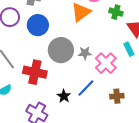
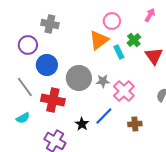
green cross: (116, 12) -> (134, 40), turned 32
blue circle: (38, 25) -> (47, 65), moved
cyan rectangle: (129, 49) -> (119, 52), moved

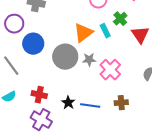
orange triangle: (99, 40) -> (83, 33), moved
red cross: (53, 100) -> (39, 95), moved, size x0.7
blue line: (104, 116) -> (90, 106), moved, turned 54

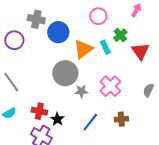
blue circle: (33, 44) -> (58, 32), moved
gray star: (89, 60) -> (81, 91), moved
black star: (68, 103) -> (57, 119), moved
blue line: (90, 106) -> (90, 122), turned -60

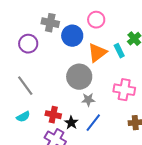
pink circle: (98, 16) -> (96, 20), moved
pink cross: (110, 86) -> (124, 90), turned -35
gray star: (81, 91) -> (88, 100), moved
blue line: (90, 122) -> (93, 123), moved

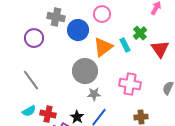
red cross: (53, 115) -> (48, 114), moved

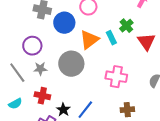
purple circle: (34, 38) -> (32, 46), moved
gray star: (94, 94) -> (40, 69), moved
red cross: (48, 114) -> (42, 96), moved

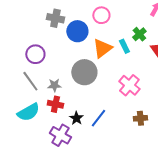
purple circle: (32, 46) -> (35, 54), moved
gray star: (40, 69) -> (54, 85), moved
pink cross: (116, 77) -> (129, 85), turned 30
cyan semicircle: (15, 104) -> (28, 112), size x1.6

